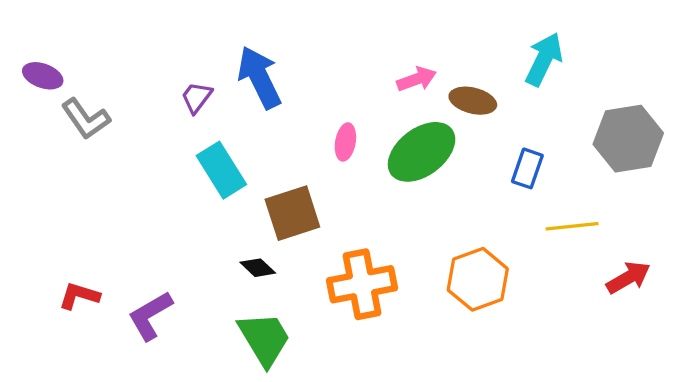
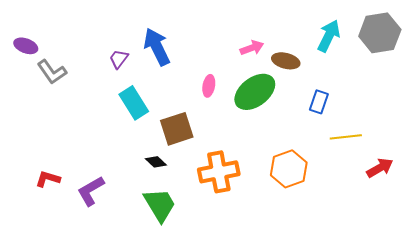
gray hexagon: (628, 139) -> (380, 33), moved

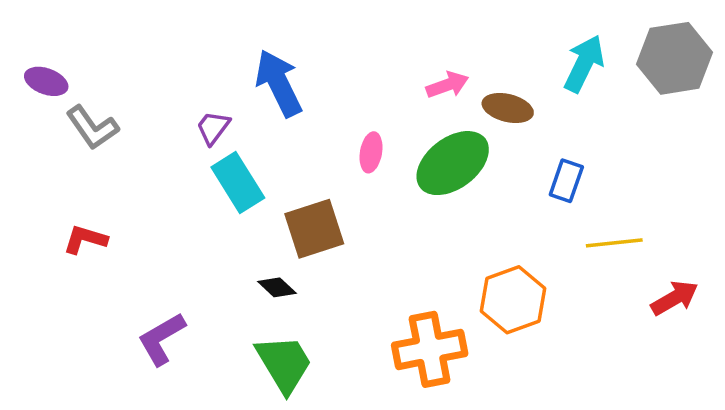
purple trapezoid: (119, 59) -> (213, 128), moved
orange cross: (219, 172) -> (430, 349), moved
red L-shape: (48, 179) -> (85, 239), moved

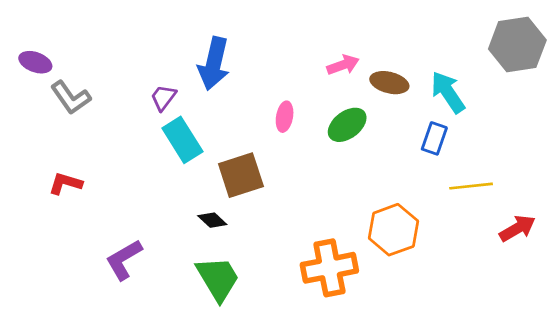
cyan arrow: (584, 64) -> (448, 92), moved, turned -60
blue arrow: (279, 83) -> (214, 64), turned -141
green ellipse: (453, 163) -> (347, 125), size x0.7

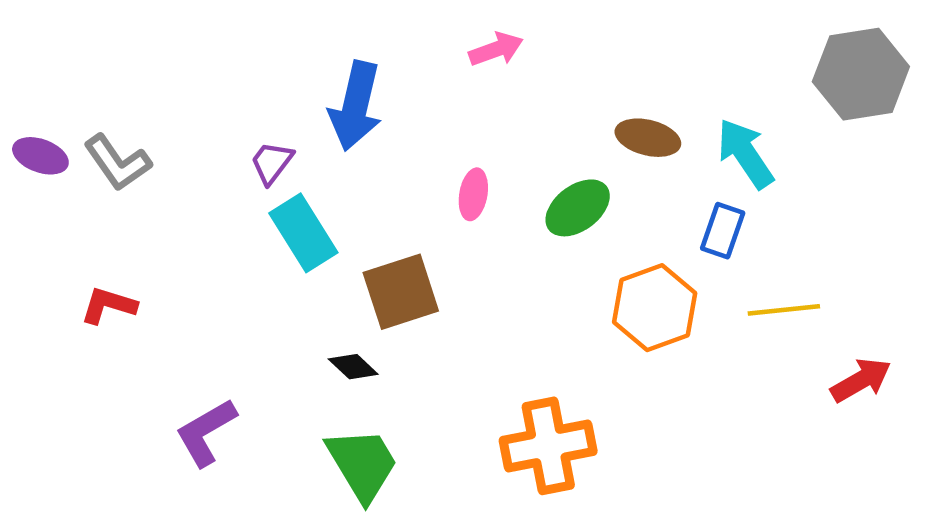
purple ellipse: (35, 62) -> (40, 156), moved
pink arrow: (343, 65) -> (496, 49), moved
orange hexagon: (393, 230) -> (655, 308), moved

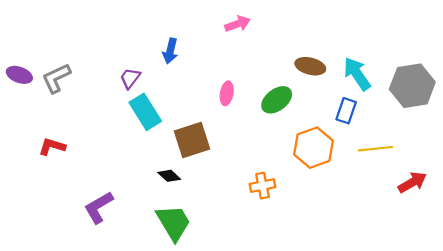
gray hexagon: (861, 74) -> (412, 86), moved
blue arrow: (355, 106) -> (170, 51), size x0.6
gray L-shape: (118, 163) -> (56, 78), turned 100
orange cross: (548, 446) -> (263, 186), moved, size x0.6

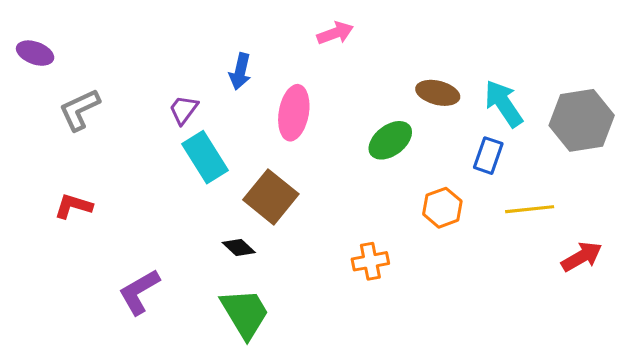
purple ellipse: (19, 75) -> (35, 53), moved
pink ellipse: (227, 93) -> (294, 113), moved, size x1.6
brown square: (192, 140) -> (271, 197), turned -33
orange hexagon: (314, 148) -> (442, 208), size x0.7

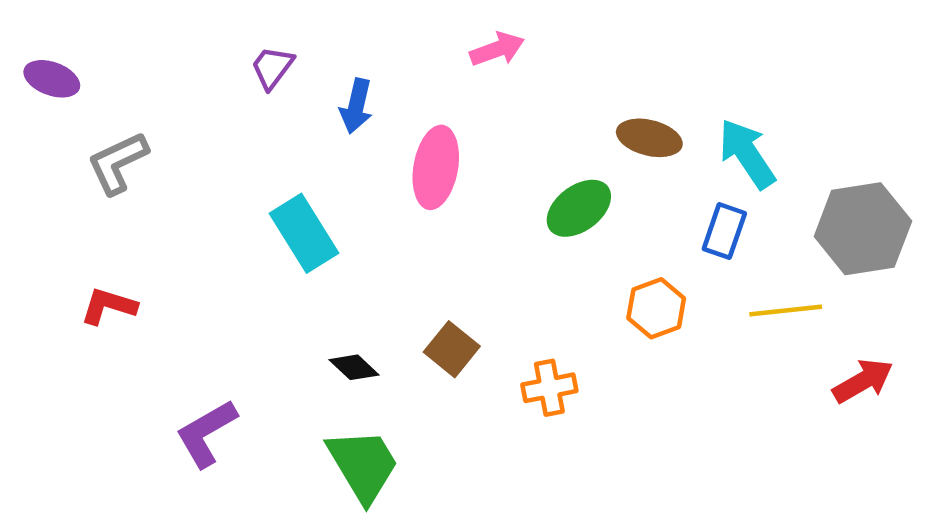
purple trapezoid: (184, 110) -> (272, 67), moved
gray hexagon: (582, 120) -> (863, 229), moved
brown square: (271, 197) -> (452, 349), moved, size x0.7

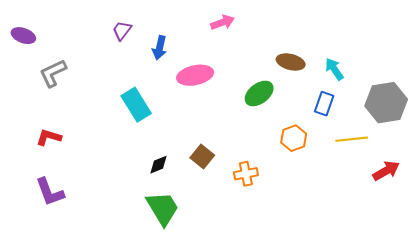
cyan arrow: (747, 154) -> (334, 69), size x0.7
pink ellipse: (436, 167) -> (195, 75), turned 68
black diamond: (354, 367) -> (159, 165), turned -65
purple L-shape: (206, 433) -> (50, 192), moved, turned -80

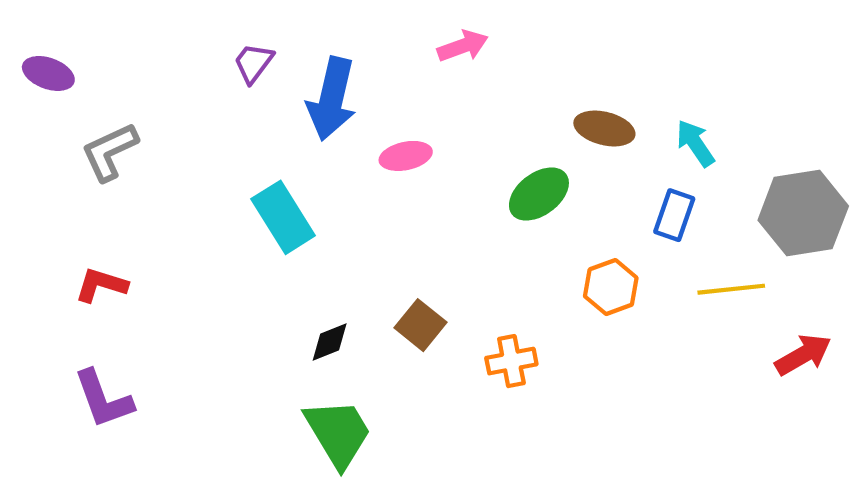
blue arrow: (160, 48) -> (332, 99), size x1.6
pink ellipse: (195, 75) -> (406, 156), size x0.7

